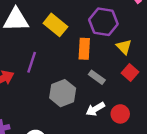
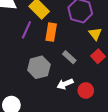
orange rectangle: (84, 49) -> (51, 32), moved
purple line: (32, 62) -> (26, 30), moved

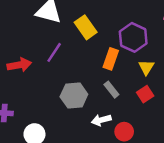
purple line: (26, 30) -> (54, 52), moved
orange rectangle: (51, 32) -> (111, 59), moved

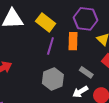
purple line: (54, 52) -> (50, 46), moved
gray rectangle: (111, 90) -> (86, 72), moved

